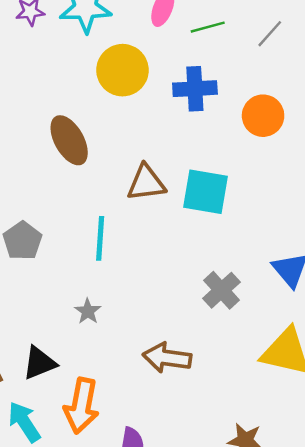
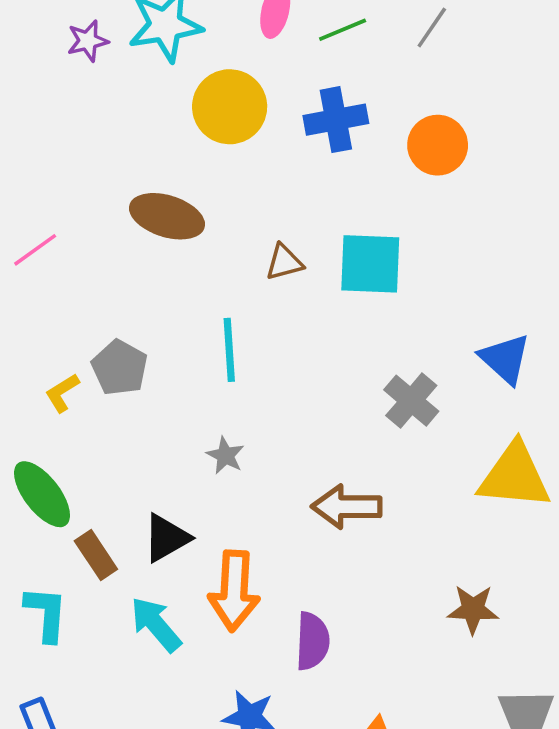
brown ellipse: (69, 140) -> (167, 216), turned -36
brown triangle: (146, 183) -> (284, 262), size x0.7

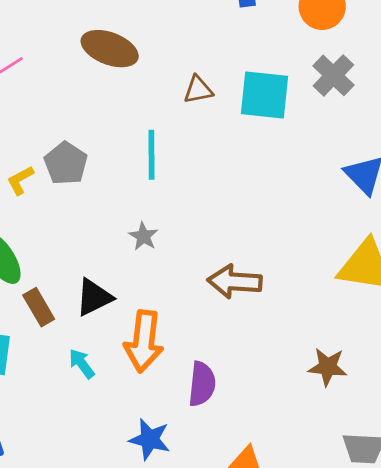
gray cross: (411, 401) -> (333, 75), moved
cyan arrow: (156, 624) -> (82, 364), size x0.7

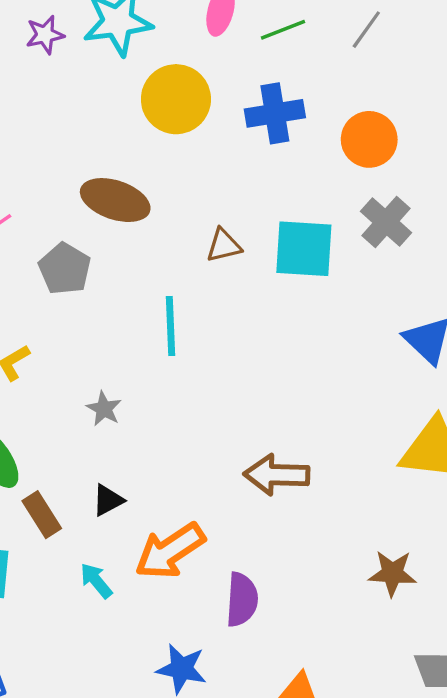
gray pentagon: (66, 163) -> (65, 269), moved
gray star: (143, 236) -> (104, 409), moved
black triangle: (94, 297) -> (108, 500), size x0.7
orange arrow: (144, 341) -> (170, 551), turned 52

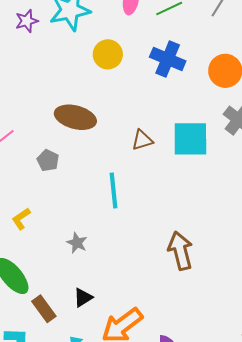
yellow circle: (176, 99) -> (108, 54), size x0.7
blue cross: (275, 113) -> (168, 59), turned 36
gray pentagon: (65, 269) -> (48, 160), size x0.7
brown arrow: (277, 475) -> (180, 251), moved, turned 78

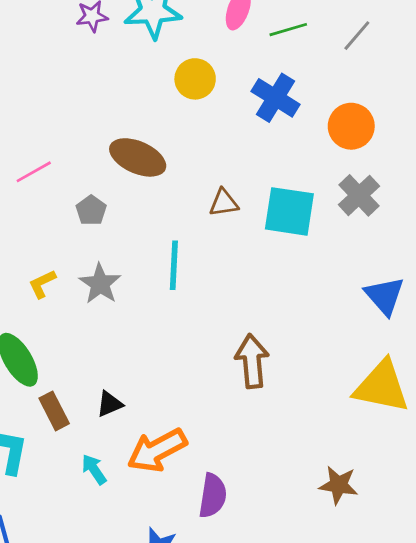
gray star: (77, 243) -> (100, 284), moved, size x1.4

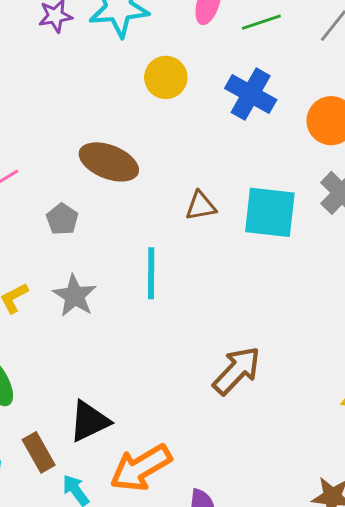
brown arrow: (252, 361) -> (237, 371), turned 51
black triangle: (110, 404) -> (89, 421), size x1.5
brown rectangle: (54, 411) -> (39, 452), moved

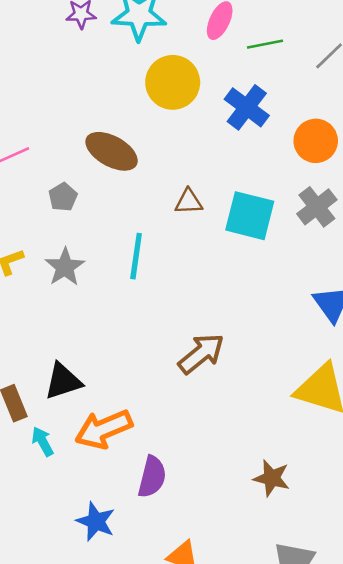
yellow circle: (166, 77) -> (173, 82), size x1.4

